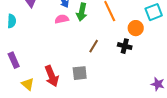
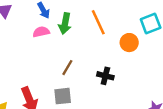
brown line: (94, 46) -> (67, 68), moved
black cross: (125, 46) -> (105, 76), moved

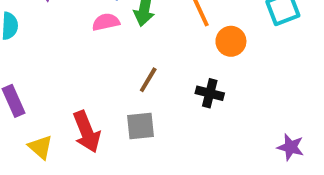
orange circle: (129, 43) -> (231, 41), moved

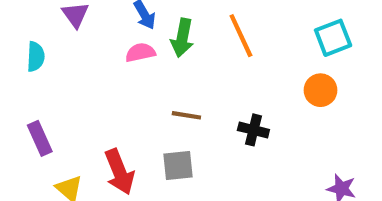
orange circle: (231, 41) -> (320, 90), moved
brown line: (148, 80) -> (186, 115), turned 68

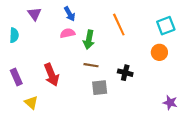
green arrow: (182, 38) -> (89, 40), moved
gray square: (178, 166) -> (100, 88), moved
red arrow: (119, 172) -> (51, 75), moved

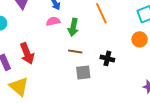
red arrow: (51, 75) -> (27, 53), moved
yellow triangle: (31, 103) -> (19, 87), size x1.5

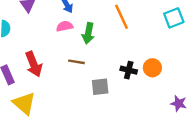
orange circle: (140, 39) -> (152, 68), moved
brown line: (75, 51) -> (76, 62), moved

